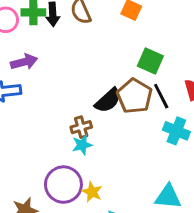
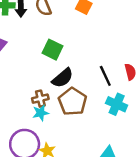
green square: (150, 61) -> (52, 50), moved
brown pentagon: (134, 96) -> (73, 102), moved

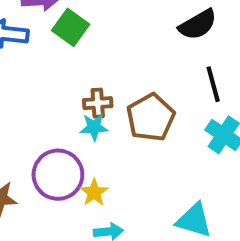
green square: (52, 50) -> (71, 27), moved
black semicircle: (63, 78) -> (198, 25), moved

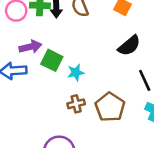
cyan star: (94, 127) -> (76, 73), moved

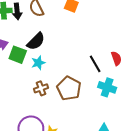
black semicircle: (129, 46) -> (36, 41), moved

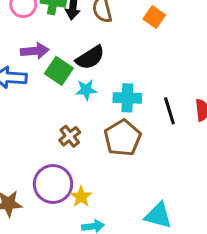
cyan cross: (107, 87) -> (127, 98), moved, turned -30
brown cross: (41, 88) -> (70, 136), moved, turned -32

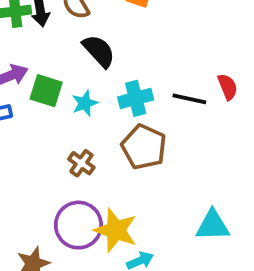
black semicircle: (90, 58) -> (99, 51), moved, turned -84
black line: (169, 111) -> (189, 99), turned -44
yellow star: (81, 197) -> (116, 230), size x1.6

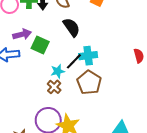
black line: (189, 99) -> (74, 61), moved, turned -66
cyan star: (85, 103) -> (58, 71), moved

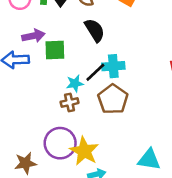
green square: (40, 45) -> (55, 50), turned -30
brown cross: (54, 87) -> (70, 102), turned 32

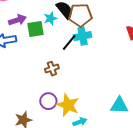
cyan star: (75, 83) -> (50, 18), moved
brown pentagon: (113, 99) -> (80, 15), moved, turned -30
purple circle: (60, 143) -> (48, 101), size x0.7

